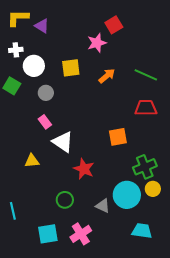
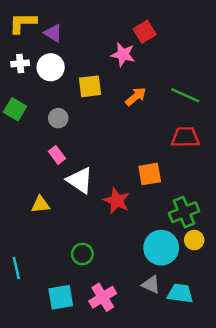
pink star: (97, 43) -> (123, 55), turned 30
white circle: (34, 66) -> (51, 67), moved
red star: (84, 169) -> (117, 201), moved
gray triangle: (103, 206) -> (151, 285), moved

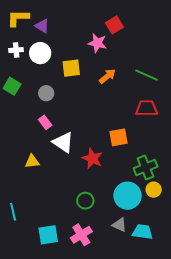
green circle: (82, 254) -> (85, 201), moved

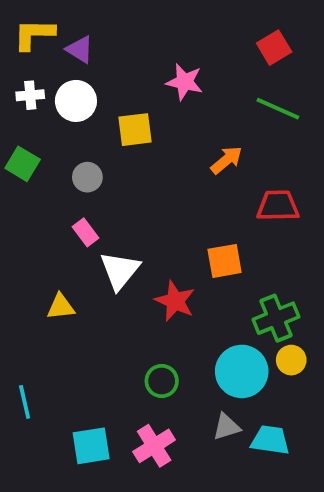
red square: (114, 25) -> (274, 48), moved
green line: (147, 75) -> (278, 109), moved
orange arrow: (107, 76) -> (226, 160), moved
white triangle: (63, 142) -> (120, 270), turned 35
gray triangle: (119, 225) -> (226, 427), turned -42

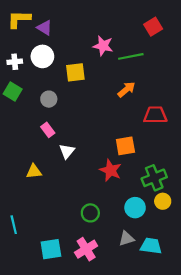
white cross: (30, 95) -> (15, 62), moved
green line: (278, 109) -> (131, 56), moved, turned -35
white triangle: (120, 270) -> (67, 151), size x0.7
red star: (175, 301) -> (111, 170), moved
cyan circle: (242, 371) -> (135, 208), size x0.7

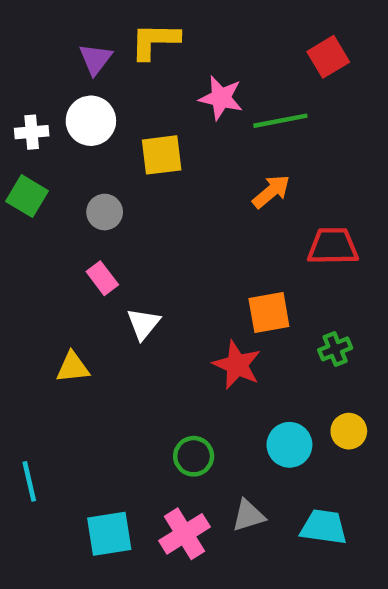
yellow L-shape: (19, 19) -> (155, 41), moved
purple triangle: (45, 28) -> (95, 59), turned 35
green cross: (154, 178) -> (335, 349), moved, size x0.6
gray triangle: (127, 238) -> (248, 516), moved

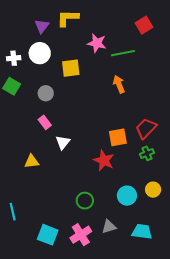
orange arrow: (271, 191) -> (119, 84), turned -72
red trapezoid: (333, 246) -> (146, 128), moved, turned -45
cyan square: (109, 534) -> (48, 235), turned 30

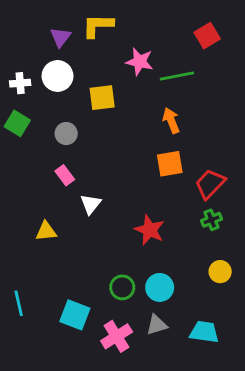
orange square: (118, 137) -> (170, 164), moved
cyan circle: (127, 196) -> (160, 287), moved
cyan square: (48, 235) -> (75, 315), moved

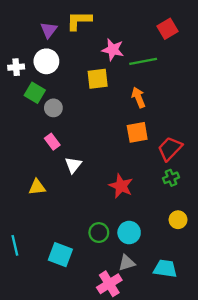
yellow square: (102, 98) -> (98, 79), moved
green square: (17, 123) -> (35, 93), moved
pink cross: (117, 336) -> (109, 284), moved

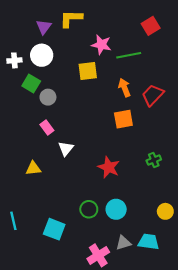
red trapezoid: (170, 149) -> (153, 95), moved
yellow circle: (178, 220) -> (165, 211), moved
gray triangle: (127, 263) -> (123, 243), moved

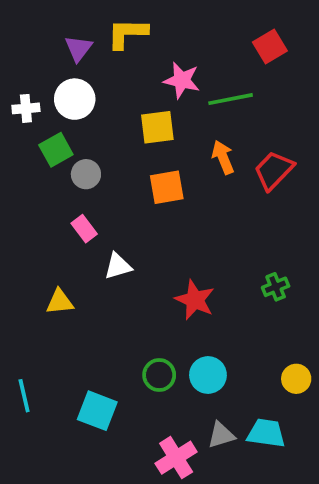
green square: (31, 83) -> (56, 150), turned 30
orange square: (123, 119) -> (167, 187), moved
white triangle: (66, 148) -> (118, 266), turned 35

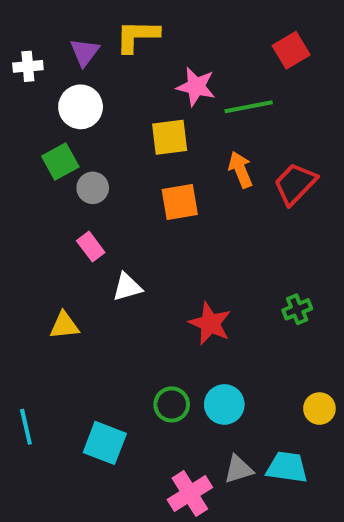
white cross: (26, 108) -> (28, 66), moved

